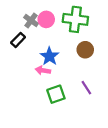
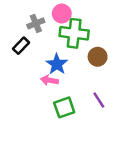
pink circle: (46, 19) -> (62, 14), moved
green cross: (75, 19) -> (74, 33), moved
gray cross: (31, 20) -> (36, 23), turned 32

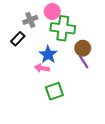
purple line: (99, 100) -> (84, 62), moved

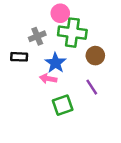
gray cross: (30, 20) -> (37, 36), moved
black rectangle: (18, 39) -> (19, 57), moved, turned 48
purple line: (84, 62) -> (92, 87), moved

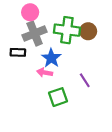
pink circle: (60, 13) -> (30, 12), moved
gray cross: (37, 36) -> (35, 33), size x1.5
brown circle: (95, 56) -> (88, 31), moved

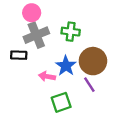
green cross: (67, 30) -> (71, 32), size x0.7
brown circle: (88, 31) -> (93, 61), moved, size x1.5
blue star: (51, 58) -> (66, 66), moved

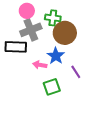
green cross: (71, 32) -> (53, 18), moved
black rectangle: (19, 55) -> (16, 47), size x1.5
brown circle: (93, 61) -> (65, 33), moved

